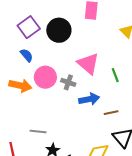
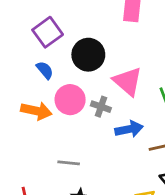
black circle: (59, 30) -> (88, 55), moved
gray line: (38, 131) -> (69, 163), moved

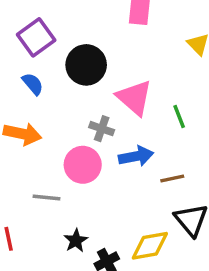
pink circle: (70, 100) -> (83, 165), moved
gray line: (69, 163) -> (47, 197), moved

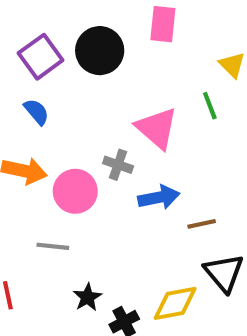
black circle: (86, 65) -> (100, 51), moved
green line: (179, 117) -> (210, 106), moved
pink circle: (83, 165) -> (75, 191), moved

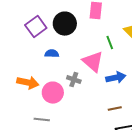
green line: (210, 106) -> (110, 43), moved
blue semicircle: (36, 112) -> (52, 54), moved, turned -48
blue arrow: (159, 197) -> (116, 78), moved

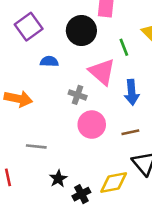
black circle: (65, 24) -> (81, 31), moved
blue arrow: (116, 78) -> (132, 92), turned 96
pink circle: (53, 93) -> (92, 125), moved

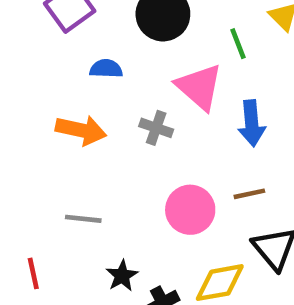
orange arrow: (18, 99) -> (81, 130), moved
pink circle: (92, 125) -> (190, 210), moved

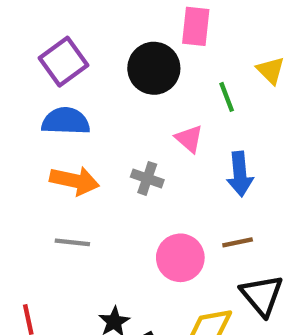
blue semicircle: (106, 69) -> (66, 121), moved, size x1.5
pink triangle: (199, 87) -> (189, 139), size x0.6
gray line: (83, 219) -> (72, 242), moved

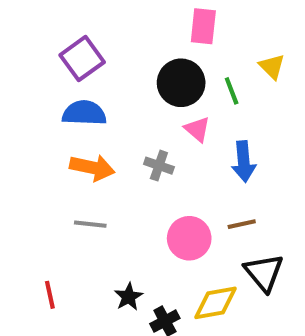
black circle: (154, 68) -> (181, 83), moved

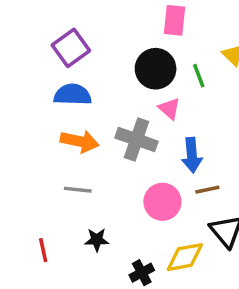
blue arrow: (244, 162) -> (192, 155), moved
gray cross: (159, 166) -> (137, 140), size x1.6
black star: (129, 297) -> (97, 240), moved, turned 30

